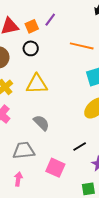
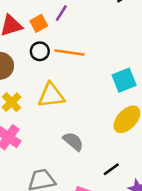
orange line: (82, 46) -> (69, 53), moved
gray semicircle: (41, 123) -> (73, 141), moved

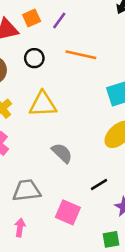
orange square: (39, 23) -> (32, 18), moved
orange line: (69, 53) -> (81, 55), moved

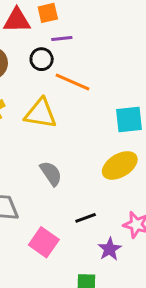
purple line: (59, 20) -> (62, 39), moved, turned 36
orange line: (81, 55) -> (72, 82), moved

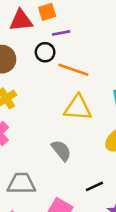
yellow triangle: (40, 113) -> (78, 108), moved

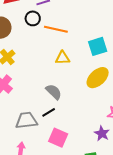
yellow triangle: (78, 108) -> (63, 58), size x0.7
black line: (94, 186) -> (49, 112), moved

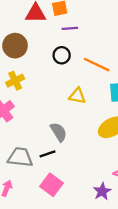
black circle: (33, 18) -> (62, 55), moved
orange line: (56, 29) -> (97, 65), moved

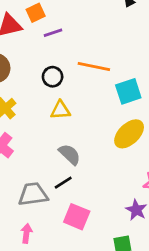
black circle: (62, 55) -> (53, 77), moved
yellow triangle: (77, 96) -> (60, 110), moved

